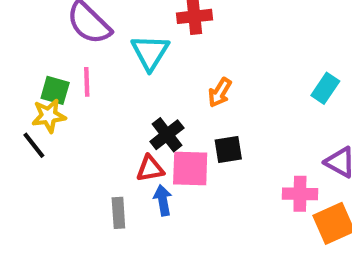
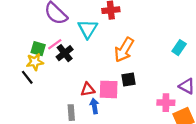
pink line: (87, 82) -> (55, 44), turned 56
orange arrow: (220, 92) -> (124, 50), size x1.6
black cross: (167, 135) -> (65, 53), moved

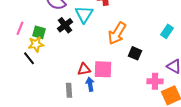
pink line: (55, 44) -> (20, 28), moved, turned -32
black cross: (65, 53) -> (65, 25), moved
black square: (128, 80) -> (135, 53), moved, turned 32

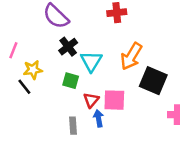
cyan triangle: (84, 14) -> (91, 61), moved
green square: (39, 32) -> (71, 81), moved
black square: (135, 53) -> (153, 81), size x1.6
red triangle: (84, 69) -> (91, 100), turned -40

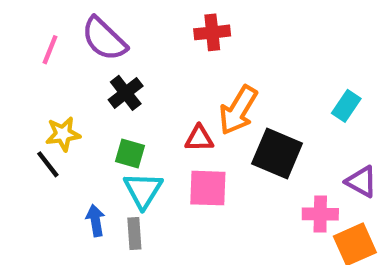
pink line: (13, 50) -> (50, 50), moved
cyan triangle: (91, 61) -> (143, 190), moved
red triangle: (91, 100) -> (199, 138), moved, turned 49
blue arrow: (99, 118) -> (95, 221), moved

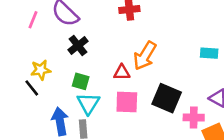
cyan rectangle: (346, 106) -> (209, 53), turned 60
black square: (277, 153) -> (167, 98), moved
blue arrow: (95, 221) -> (60, 121), size x1.5

